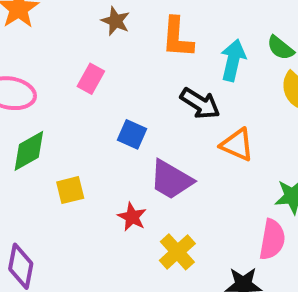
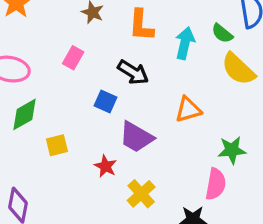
black arrow: (200, 103) -> (133, 72), moved
orange triangle: (237, 145) -> (188, 110), turned -40

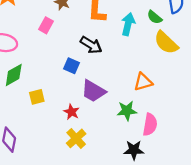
pink rectangle: (73, 58) -> (46, 25), moved
orange triangle: (188, 110) -> (143, 82), moved
green star: (232, 150) -> (127, 111), moved
yellow cross: (141, 194) -> (76, 138), moved

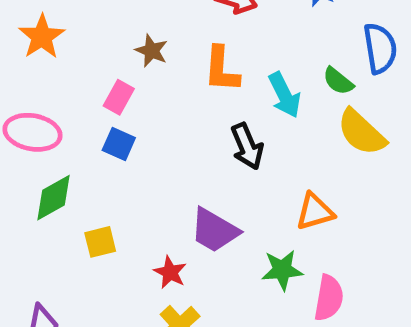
cyan arrow: (128, 24) -> (284, 95), turned 140
black arrow: (91, 45) -> (247, 146), moved, turned 35
blue square: (71, 66) -> (119, 144), moved

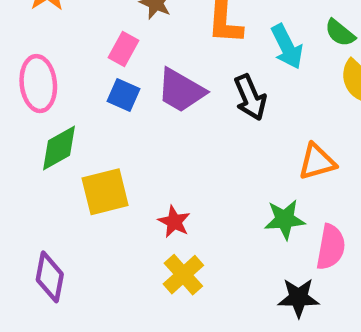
pink ellipse: (32, 132) -> (38, 84), turned 74
purple trapezoid: (214, 230) -> (181, 90), moved
yellow square: (100, 242) -> (105, 192), size x1.5

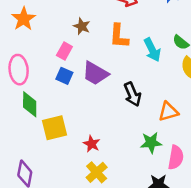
black arrow: (250, 97) -> (132, 94), moved
green diamond: (59, 148) -> (30, 104), turned -60

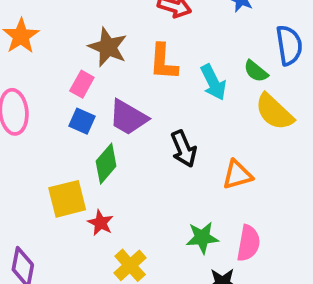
brown star: (82, 26) -> (108, 47), size x1.5
green diamond: (30, 104) -> (106, 164), moved, turned 40
green star: (151, 143) -> (202, 238), moved
red star: (92, 144) -> (100, 223), moved

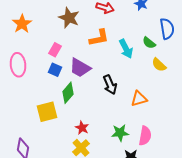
brown star: (108, 47) -> (69, 18), moved
orange L-shape: (163, 62) -> (99, 38), turned -105
yellow semicircle: (274, 112) -> (159, 65), size x0.7
red star: (100, 223) -> (82, 128), moved

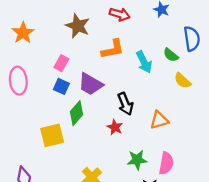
red star: (82, 128) -> (115, 127), moved

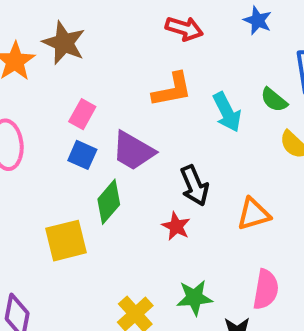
brown star: (78, 26) -> (64, 43), moved
green star: (137, 160) -> (194, 298), moved

